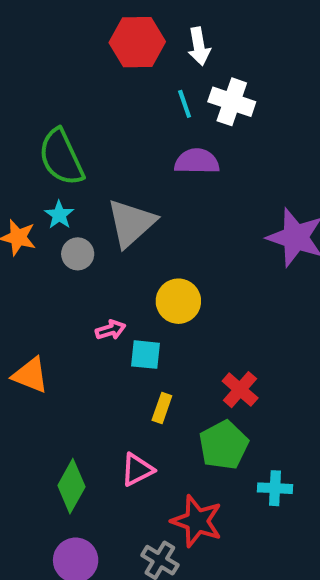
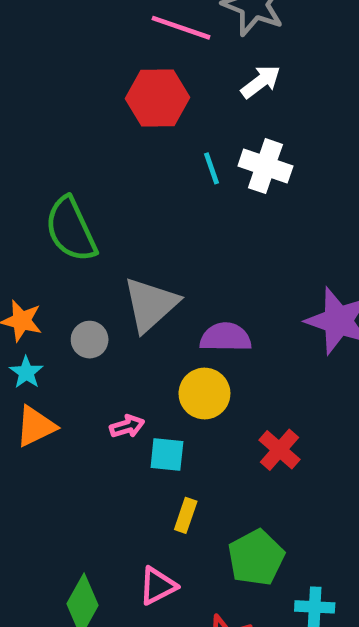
white arrow: (199, 46) -> (261, 82), moved, turned -117
purple semicircle: (197, 161) -> (226, 337), moved
cyan star: (59, 215) -> (26, 372), moved
orange triangle: (30, 375) -> (36, 426), moved, turned -48
red cross: (240, 390) -> (280, 450), moved

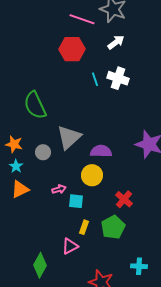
green pentagon: (256, 558) -> (113, 227), moved
pink triangle: (158, 586) -> (70, 246), moved

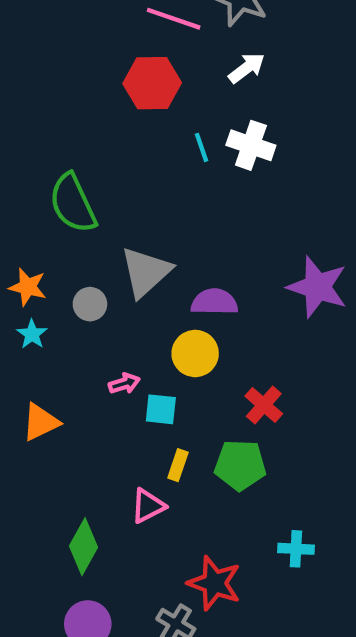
orange triangle: (20, 189) -> (41, 422), moved
green pentagon: (113, 227) -> (240, 465), turned 30

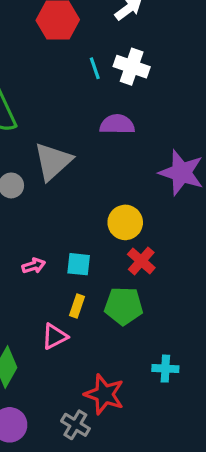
purple semicircle: (214, 302) -> (117, 124), moved
yellow circle: (195, 353) -> (125, 222), moved
pink arrow: (124, 384) -> (34, 266), moved
cyan square: (161, 409) -> (79, 264), moved

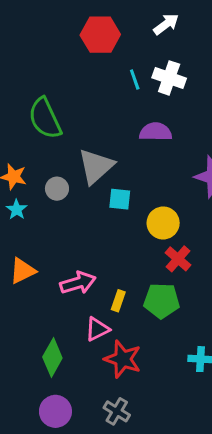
cyan square: (79, 264) -> (120, 199), moved
pink arrow: (34, 266) -> (78, 283), moved, size x1.6
red star: (104, 394) -> (123, 359), moved

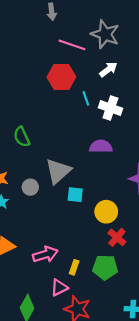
cyan line: (135, 79) -> (86, 98), moved
green semicircle: (45, 118) -> (22, 137), size x0.7

